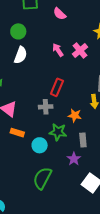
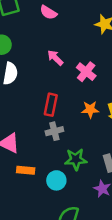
pink cross: (80, 50) -> (86, 72), moved
red rectangle: (57, 87) -> (51, 105), moved
orange star: (75, 115) -> (90, 109), moved

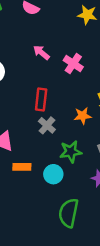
orange star: (90, 109) -> (83, 116), moved
gray cross: (54, 131) -> (47, 125), turned -30

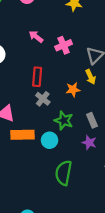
pink cross: (73, 64) -> (64, 45), turned 35
green star: (71, 152) -> (64, 120), turned 30
orange rectangle: (22, 167) -> (22, 135), size x1.5

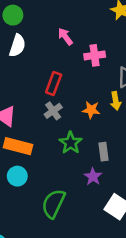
cyan circle: (50, 140) -> (17, 176), moved

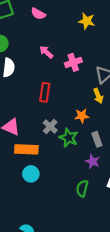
orange star: (91, 110) -> (82, 116), moved
gray cross: (53, 111) -> (50, 126), moved
green semicircle: (53, 204) -> (82, 188), moved, size x0.7

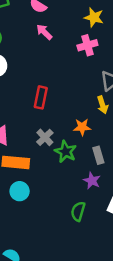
pink arrow: (46, 52) -> (44, 32), moved
pink cross: (73, 62) -> (87, 45), moved

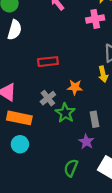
red rectangle: (41, 97) -> (48, 62), turned 66
orange star: (82, 127) -> (75, 87), moved

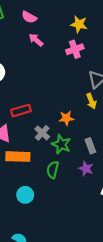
red rectangle: (48, 62) -> (21, 111), moved
cyan circle: (20, 144) -> (25, 195), moved
green semicircle: (71, 168) -> (53, 170), moved

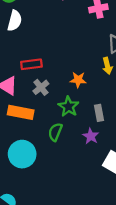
gray cross: (42, 133) -> (41, 87), moved
cyan circle: (25, 195) -> (22, 154), size x1.5

